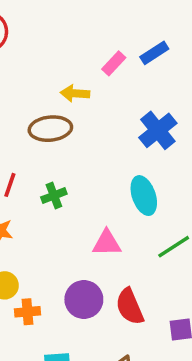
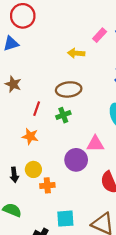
brown ellipse: (50, 129) -> (69, 89), moved
purple circle: (84, 299) -> (76, 160), moved

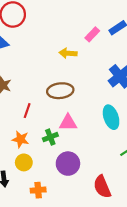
green cross: (63, 115) -> (50, 137), moved
pink triangle: (95, 144) -> (68, 123), moved
yellow circle: (33, 169) -> (24, 162), moved

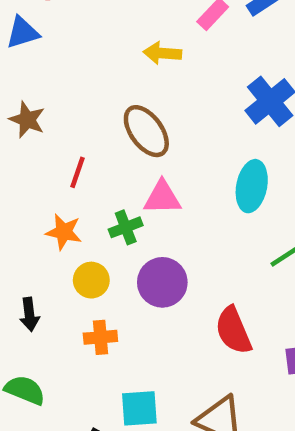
brown ellipse: (60, 91) -> (146, 131), turned 60
cyan ellipse: (111, 117) -> (252, 186), turned 30
yellow circle: (24, 162) -> (91, 280), moved

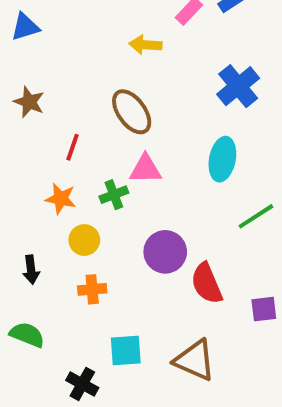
purple circle: (162, 282) -> (165, 252), moved

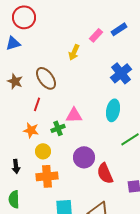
yellow arrow: (145, 45) -> (74, 52), turned -70
brown ellipse: (132, 112) -> (46, 78), moved
orange cross: (92, 289) -> (47, 176), size x1.5
green semicircle: (27, 335) -> (14, 199), turned -114

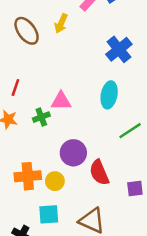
brown ellipse: (46, 78) -> (27, 31), moved
yellow circle: (43, 151) -> (55, 181), moved

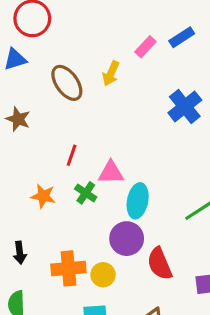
red line: (15, 87) -> (72, 155), moved
cyan ellipse: (109, 95) -> (138, 201), moved
green cross: (41, 117) -> (86, 193), turned -35

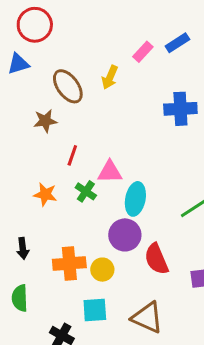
blue cross: (185, 106) -> (180, 109), turned 36
brown star: (18, 119) -> (45, 121), moved, turned -30

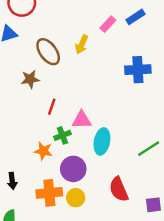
green cross: (86, 191) -> (62, 135), turned 35
orange star: (45, 194) -> (43, 151), moved
purple circle: (125, 235) -> (73, 169), moved

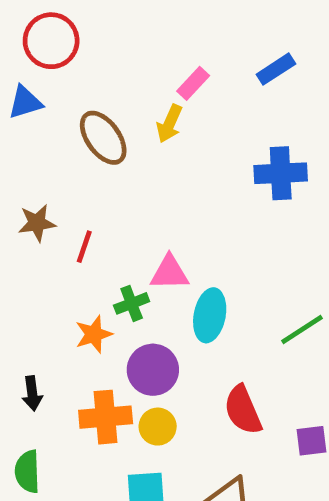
pink rectangle: (108, 24) -> (193, 83), moved
brown star: (30, 79) -> (37, 223), moved
red line: (52, 107) -> (84, 247), moved
orange star: (43, 151) -> (94, 334), turned -30

